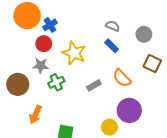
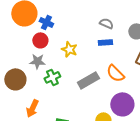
blue cross: (50, 25) -> (46, 22), turned -32
blue rectangle: (112, 46) -> (105, 42), turned -48
yellow star: (74, 53) -> (69, 49), size x0.7
gray rectangle: (94, 85) -> (88, 80), size x1.5

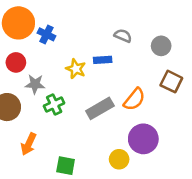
red circle: (40, 40) -> (16, 62), moved
blue rectangle: (105, 42) -> (103, 60), moved
orange semicircle: (115, 73) -> (134, 99), turned -96

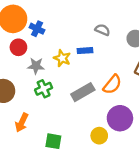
red circle: (16, 62) -> (18, 47), moved
gray star: (35, 84) -> (36, 66), moved

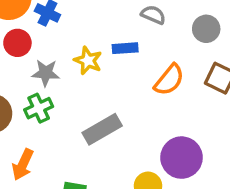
orange semicircle: (112, 84) -> (169, 80), moved
green cross: (44, 89) -> (39, 108), moved
gray rectangle: (83, 92) -> (102, 129), moved

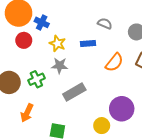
yellow star: (88, 61) -> (57, 44), moved
gray star: (46, 73) -> (60, 66), moved

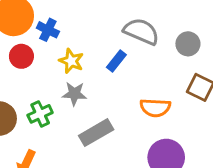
gray semicircle: (105, 24) -> (141, 31), size x1.6
blue rectangle: (88, 44) -> (116, 61), turned -48
orange semicircle: (114, 62) -> (155, 108), moved, turned 54

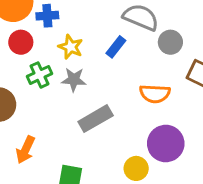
blue cross: (48, 30) -> (47, 16), turned -30
gray circle: (188, 44) -> (170, 42), moved
green cross: (40, 114) -> (40, 75), moved

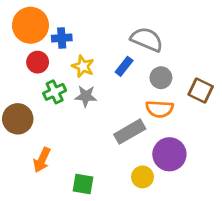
gray circle: (170, 42) -> (161, 78), moved
gray rectangle: (96, 119) -> (130, 132), moved

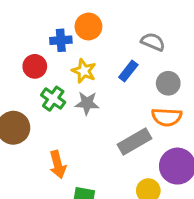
orange circle: (30, 25) -> (88, 27), moved, size x0.7
gray semicircle: (147, 39) -> (153, 42), size x0.7
green cross: (55, 92) -> (53, 99), turned -30
orange arrow: (42, 160) -> (58, 165), moved, turned -40

